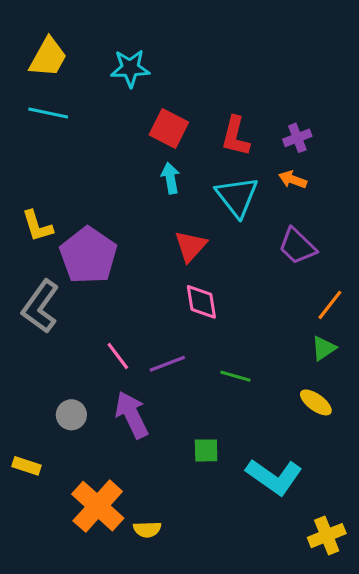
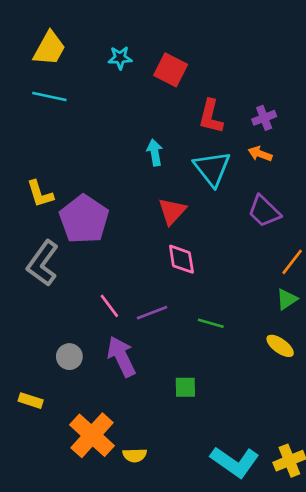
cyan star: (130, 68) -> (120, 58), size x0.7
red square: (169, 129) -> (171, 70), moved
cyan L-shape: (274, 477) -> (235, 462), moved

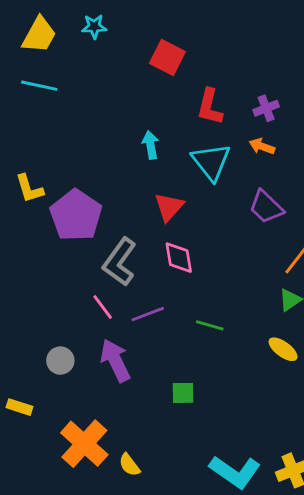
cyan star: (120, 58) -> (94, 26), moved
gray L-shape: (43, 263) -> (120, 262), moved
yellow semicircle: (135, 455) -> (129, 465), turned 55

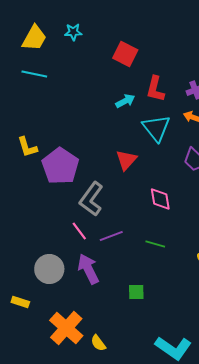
cyan arrow: (151, 145) -> (125, 101), moved, turned 72
pink diamond: (179, 258) -> (160, 199), moved
gray circle: (60, 361) -> (49, 269), size x1.5

